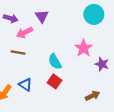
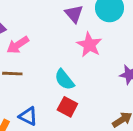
purple triangle: (42, 16) -> (74, 14), moved
pink star: (84, 48) -> (89, 45), moved

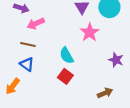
blue triangle: (28, 116) -> (27, 64), moved

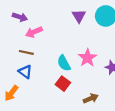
pink star: (90, 32) -> (87, 58), moved
brown arrow: (105, 93) -> (91, 99), moved

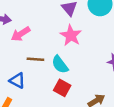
brown line: (26, 52) -> (35, 59), moved
pink star: (87, 58) -> (71, 36), moved

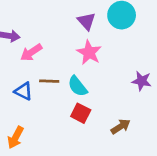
blue triangle: (17, 81) -> (23, 91), moved

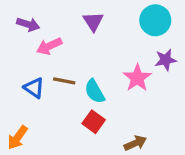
purple triangle: (86, 21) -> (93, 21), moved
pink star: (89, 53) -> (137, 78), moved
purple star: (142, 81) -> (166, 60), moved, turned -30

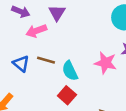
purple triangle: (93, 21) -> (57, 13), moved
pink star: (137, 78) -> (106, 63), turned -30

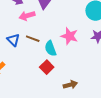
pink star: (106, 63) -> (69, 36), moved

